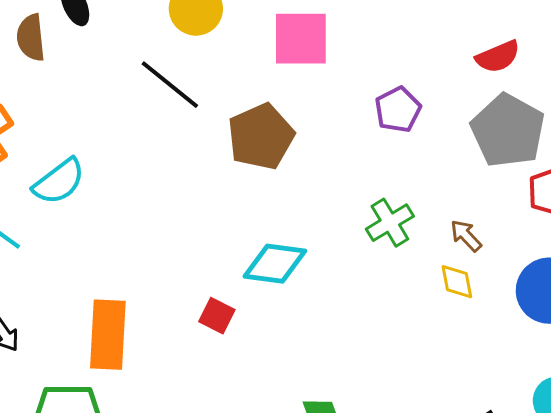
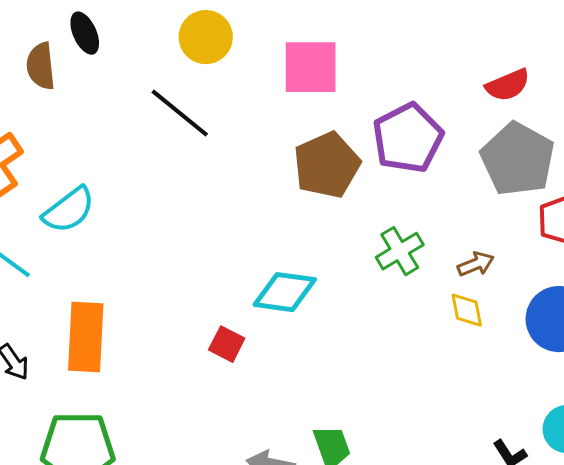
purple pentagon: (398, 110) -> (408, 138), size x1.5
brown pentagon: (261, 137) -> (327, 165), moved
brown arrow: (466, 236) -> (476, 264), turned 111
orange rectangle: (108, 335) -> (86, 337), moved

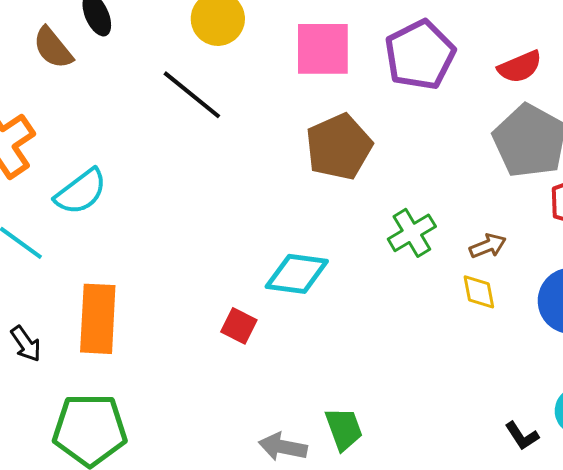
brown semicircle: (41, 66) -> (53, 48), turned -33
purple pentagon: (408, 138) -> (420, 55), moved

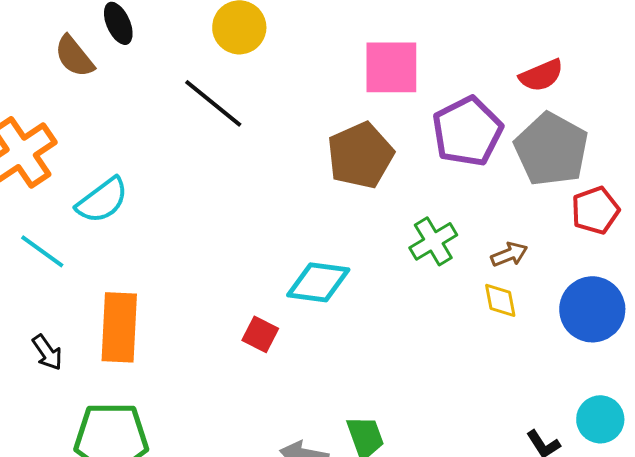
pink square: (323, 49) -> (391, 67), moved
purple pentagon: (420, 55) -> (467, 131), moved

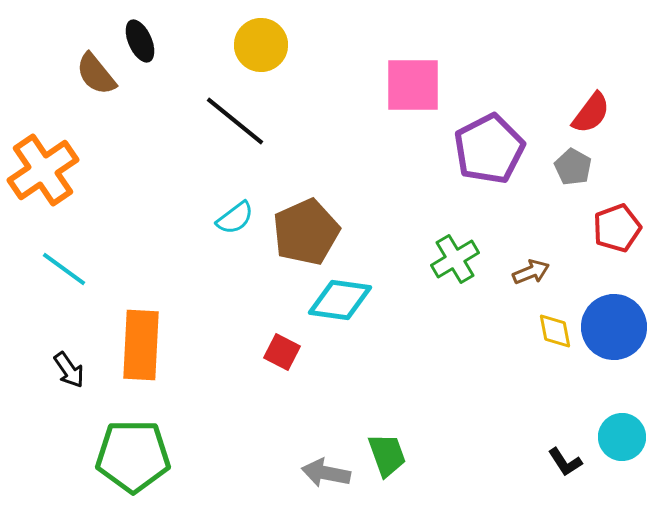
red semicircle: (541, 75) -> (591, 113), moved, turned -30
gray pentagon: (551, 149) -> (573, 167), size x0.5
brown pentagon: (360, 155) -> (306, 232), moved
cyan semicircle: (102, 200) -> (235, 218), moved, size x0.7
yellow diamond: (500, 300) -> (555, 331), moved

